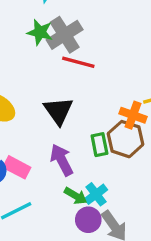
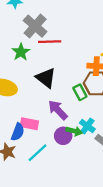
green star: (40, 32) -> (21, 52), moved, turned -30
purple circle: (88, 220) -> (63, 136), moved

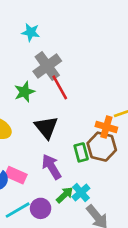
red line: (50, 42) -> (60, 87), turned 50
green arrow: (74, 131) -> (65, 195), turned -70
purple circle: (63, 136) -> (41, 208), moved

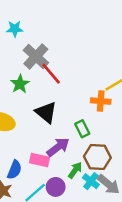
brown hexagon: (102, 147) -> (97, 157), moved
purple arrow: (52, 167) -> (58, 147), turned 95
pink rectangle: (16, 175) -> (39, 160), moved
cyan cross: (81, 193) -> (91, 181), moved

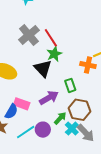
gray cross: (36, 56) -> (29, 35), moved
green star: (20, 84) -> (54, 54), moved
pink rectangle: (39, 160) -> (22, 104), moved

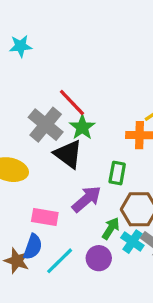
gray cross: (29, 35) -> (46, 125), moved
green rectangle: (70, 85) -> (117, 173), turned 40
blue semicircle: (11, 111) -> (33, 247), moved
purple circle: (43, 130) -> (99, 258), moved

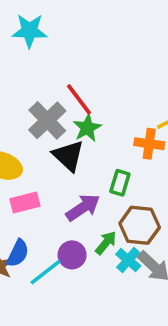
cyan star: (21, 46) -> (29, 31), size x1.4
pink rectangle: (45, 217) -> (25, 202), moved, turned -30
purple circle: (99, 258) -> (72, 255), moved

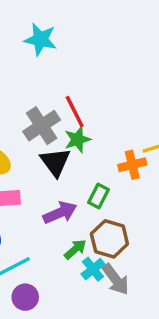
orange cross: (149, 144) -> (132, 165), turned -32
purple circle: (72, 255) -> (25, 297), moved

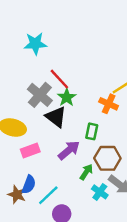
cyan star: (40, 39) -> (35, 44), moved
orange cross: (132, 165) -> (109, 104), turned -36
cyan cross: (93, 269) -> (100, 192), moved

